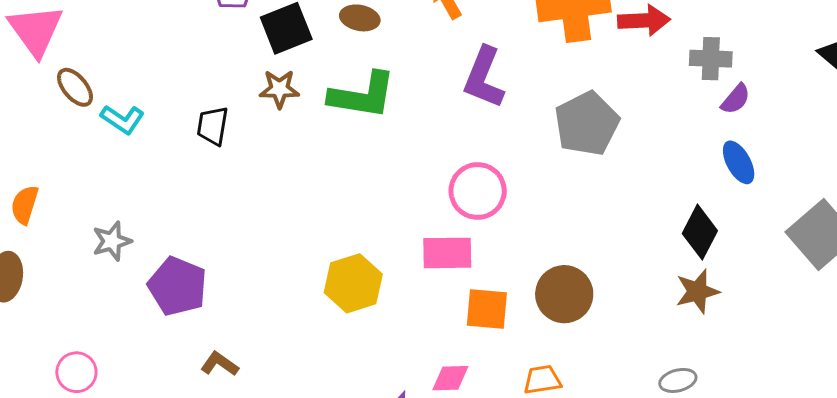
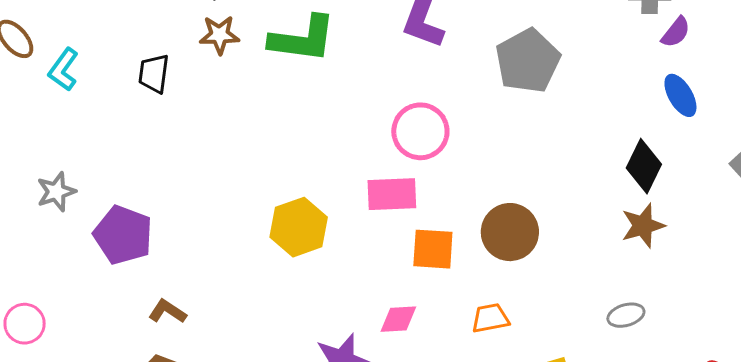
cyan L-shape: (123, 119) -> (63, 70), turned 93

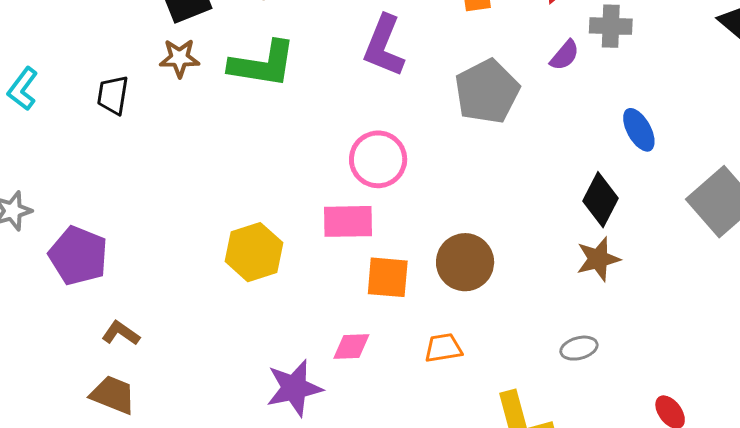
purple semicircle: (676, 32) -> (565, 55), moved

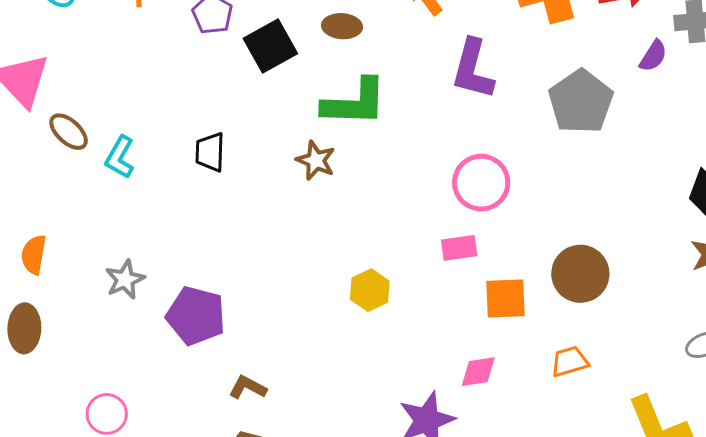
brown star: (179, 58) -> (316, 160), moved, turned 30
pink rectangle: (348, 221) -> (459, 248), size x0.7
yellow hexagon: (254, 252) -> (370, 290), size x0.7

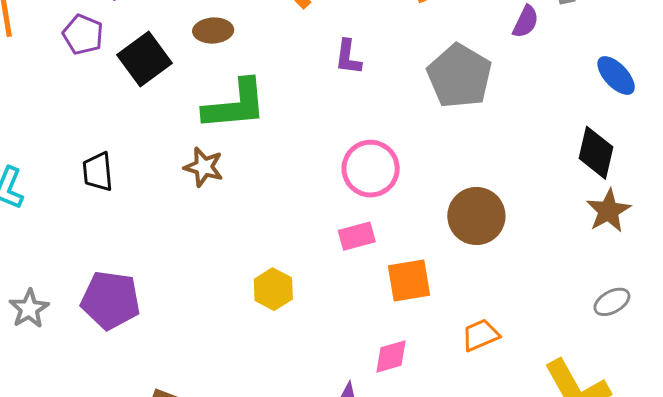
purple L-shape: (473, 69) -> (348, 57), size x0.6
brown circle: (580, 274) -> (476, 216), moved
purple pentagon: (196, 316) -> (111, 300), moved

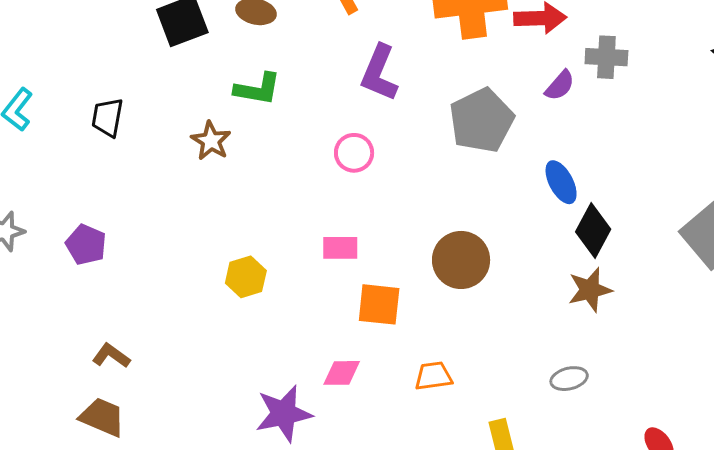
purple L-shape: (348, 57) -> (379, 73), size x1.5
blue ellipse: (616, 75) -> (561, 182), moved
green L-shape: (235, 105) -> (258, 89), size x0.7
pink circle: (371, 169) -> (354, 153), moved, size x0.7
purple pentagon: (111, 300) -> (86, 245), size x0.7

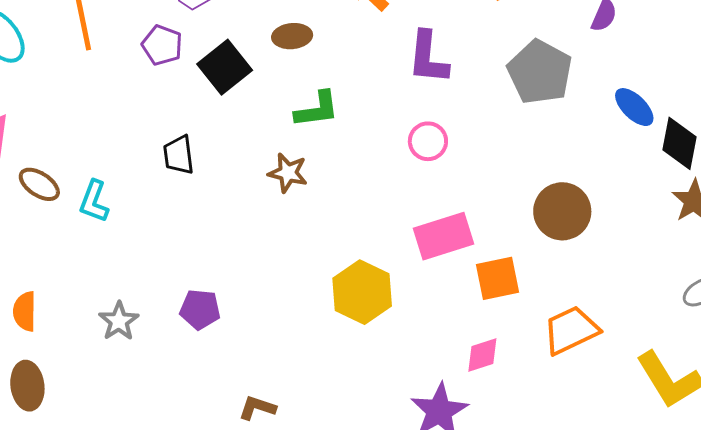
black trapezoid: (107, 117) -> (179, 155), moved
pink rectangle: (340, 248) -> (443, 236), size x1.6
yellow hexagon: (246, 277) -> (362, 292), size x1.5
orange trapezoid: (433, 376) -> (571, 330), size x1.5

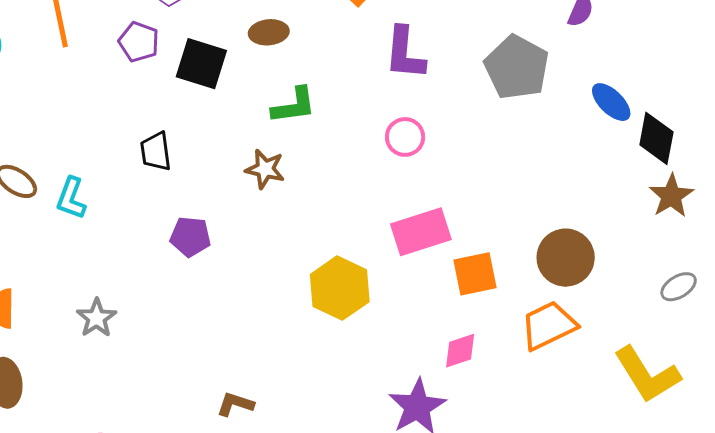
black square: (225, 67) -> (201, 64), turned -34
brown circle: (562, 211) -> (566, 258), moved
purple pentagon: (200, 309) -> (190, 237), moved

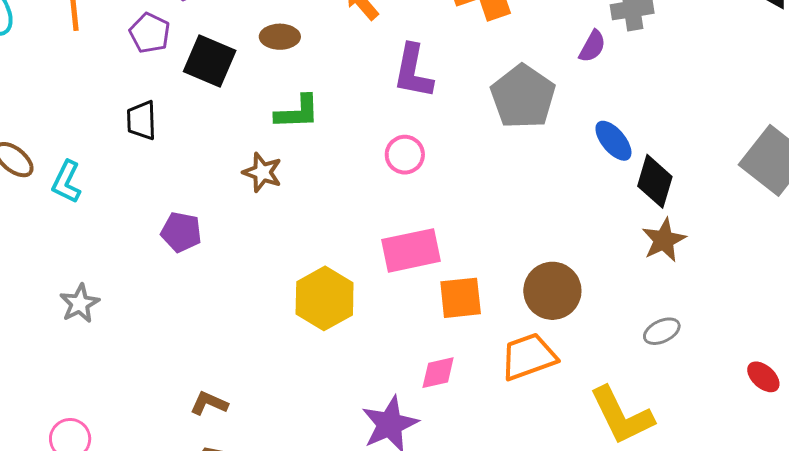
black trapezoid: (156, 152) -> (142, 120), moved

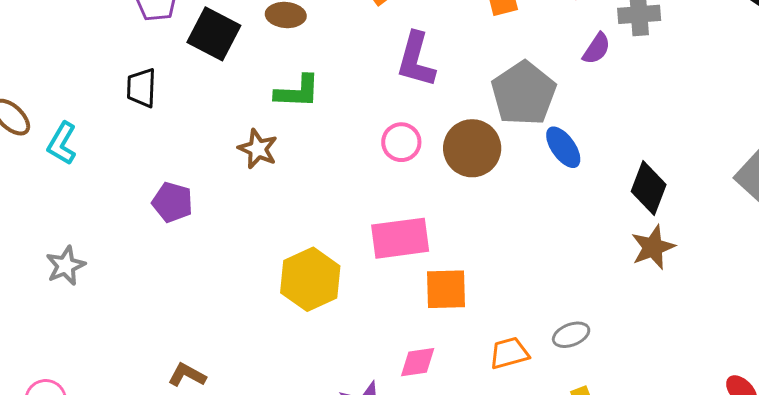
blue ellipse: (613, 141) -> (563, 147), moved
brown circle: (552, 291) -> (472, 148), moved
gray ellipse: (662, 331) -> (571, 335), moved
orange trapezoid: (529, 357) -> (509, 353), size x0.7

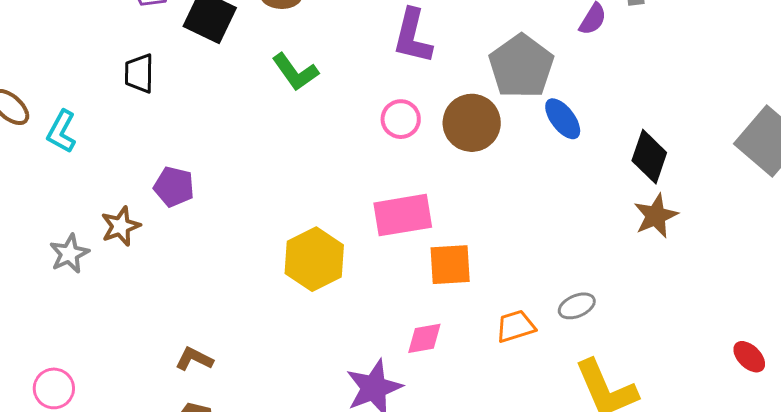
green L-shape: (297, 92) -> (295, 72), turned 54
brown star: (258, 149) -> (121, 226), moved, turned 30

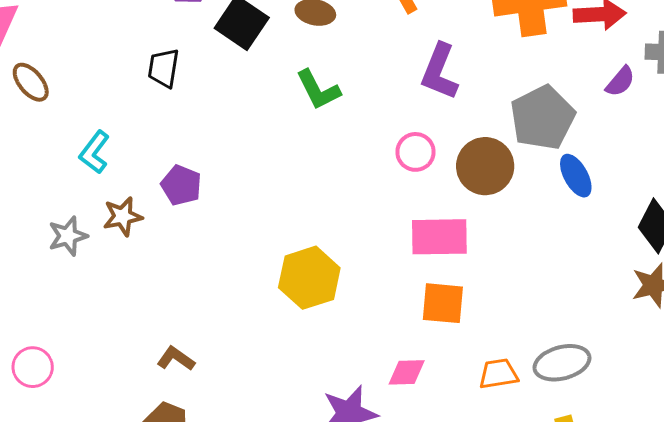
cyan L-shape: (62, 132) -> (94, 152), moved
pink rectangle: (403, 215) -> (439, 237), moved
gray ellipse: (577, 306) -> (562, 363), size x1.5

